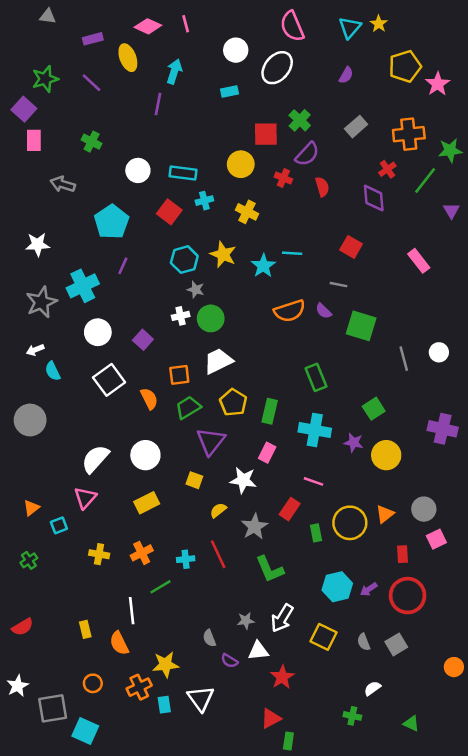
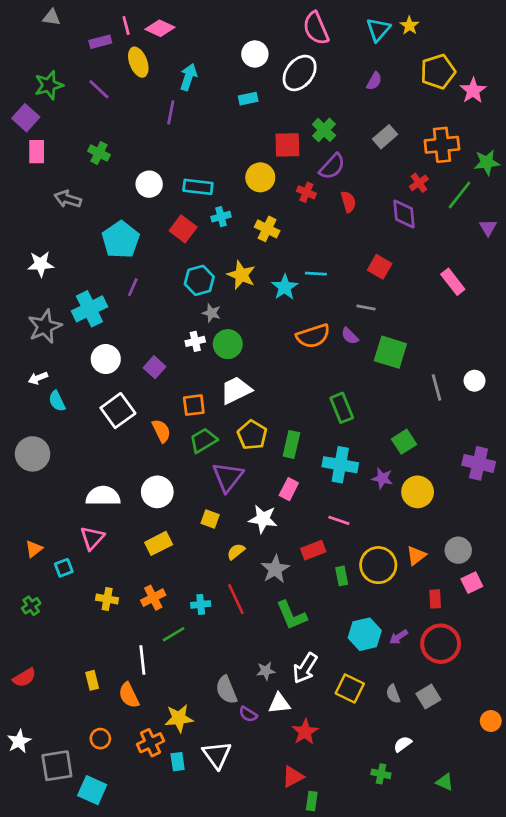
pink line: (186, 24) -> (126, 26), moved
white semicircle: (95, 459) -> (103, 496), turned 48
red rectangle: (290, 509) -> (313, 550), turned 35
gray semicircle: (209, 638) -> (226, 690), size x1.5

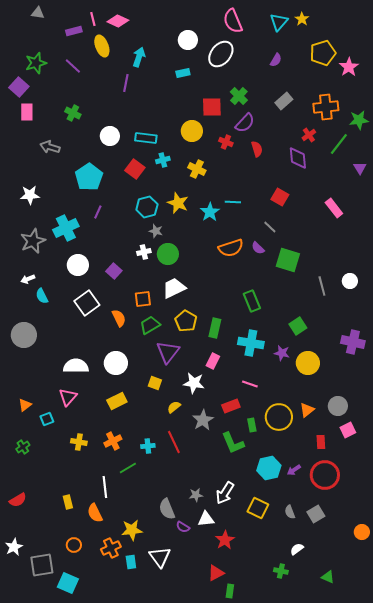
gray line: (366, 308) -> (270, 227), turned 32
green L-shape: (291, 615) -> (233, 443), moved

